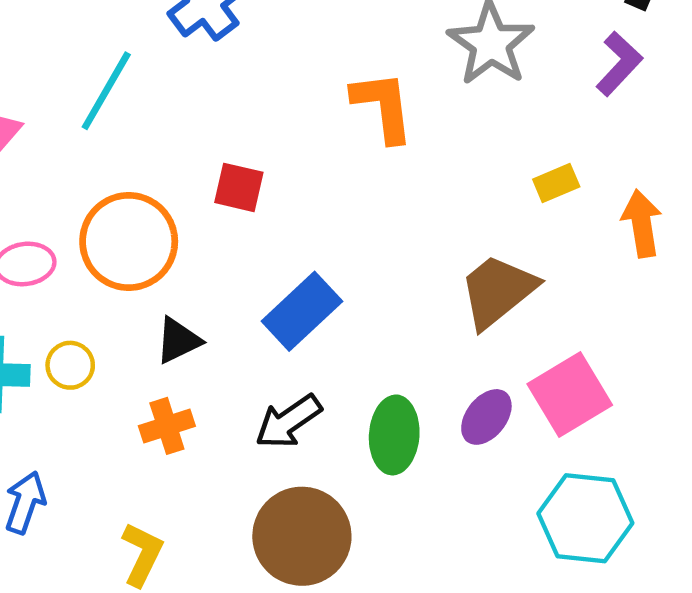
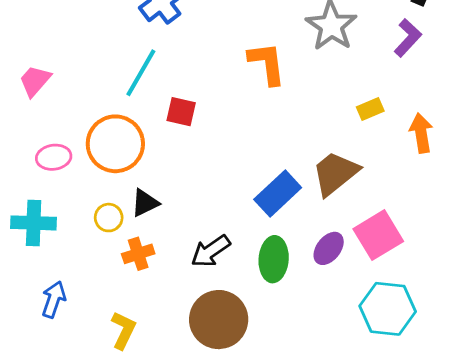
cyan line: (106, 91) -> (141, 73), moved
blue rectangle: (302, 311) -> (278, 193), moved
yellow circle: (70, 365) -> (109, 218), moved

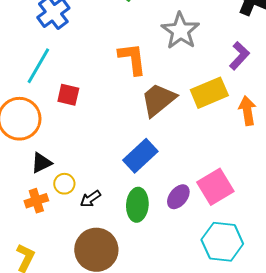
purple L-shape: (408, 38) -> (239, 56), moved
yellow rectangle: (370, 109) -> (209, 93), size x1.8
brown trapezoid: (335, 173) -> (158, 100), moved
yellow circle: (109, 218) -> (64, 184), moved
black arrow: (211, 251) -> (90, 199), size x0.7

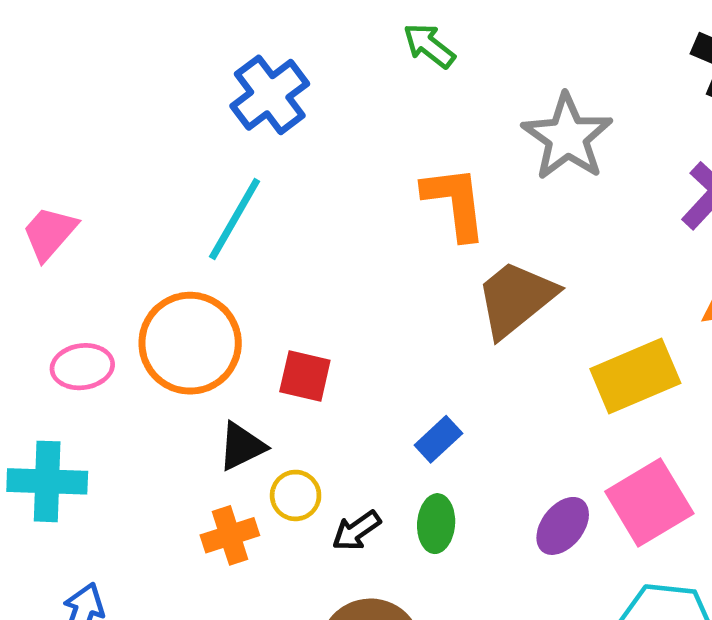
yellow rectangle: (209, 93) -> (635, 376), moved
red square: (68, 95) -> (305, 376), moved
blue rectangle: (140, 156) -> (438, 439), moved, size x0.6
green ellipse: (137, 205) -> (436, 524), moved, size x0.7

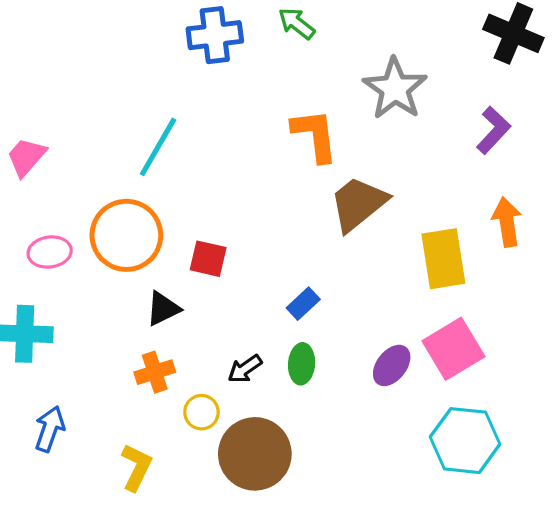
blue cross: (270, 95) -> (215, 35), moved, turned 30
yellow rectangle: (635, 376) -> (443, 259), turned -76
yellow circle: (296, 495) -> (201, 412), moved

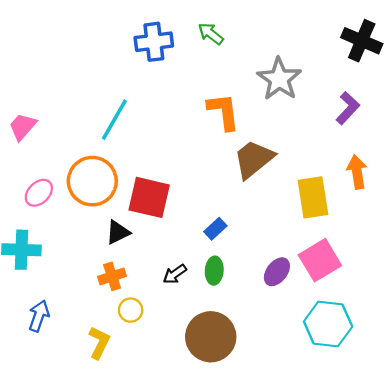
pink ellipse: (50, 252) -> (39, 193), turned -36
red square: (208, 259) -> (149, 197), size x1.6
yellow circle: (201, 412) -> (131, 310), moved
brown circle: (255, 454) -> (211, 337), moved

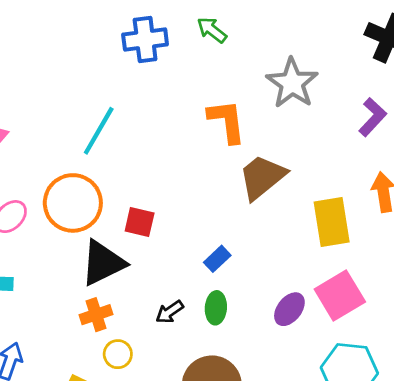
red square: (149, 197) -> (140, 222), size x0.6
black triangle: (118, 232) -> (103, 263), size x1.6

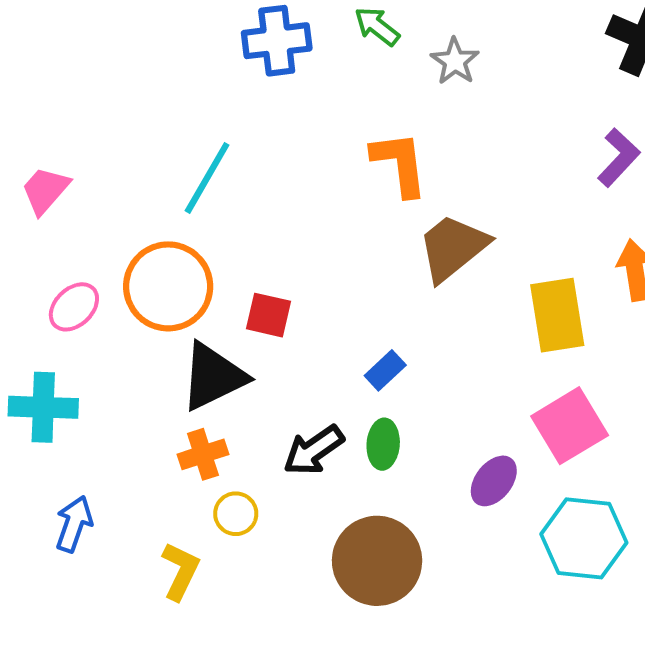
gray star: (292, 83) -> (455, 61), moved, size x0.6
purple ellipse: (289, 309) -> (494, 481), moved
black arrow: (170, 312) -> (314, 450), size x1.4

